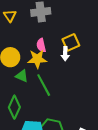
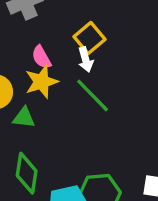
green line: (44, 85) -> (93, 95), moved

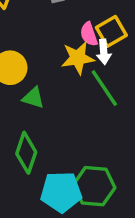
pink semicircle: (41, 57) -> (89, 34), moved
yellow star: (41, 82) -> (78, 58), moved

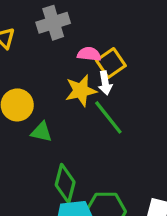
pink semicircle: (89, 34) -> (89, 54), moved, turned 120
green diamond: (26, 153) -> (65, 184), moved

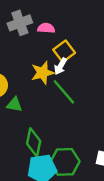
pink semicircle: (89, 54) -> (46, 28), moved
white arrow: (105, 83) -> (60, 66), turned 42

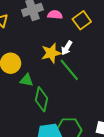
yellow square: (64, 51) -> (82, 20), moved
green diamond: (34, 142) -> (42, 99), moved

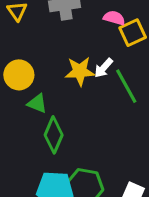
pink semicircle: (55, 15) -> (114, 18), moved
green line: (69, 70) -> (126, 86), moved

